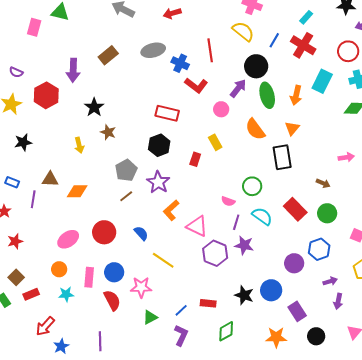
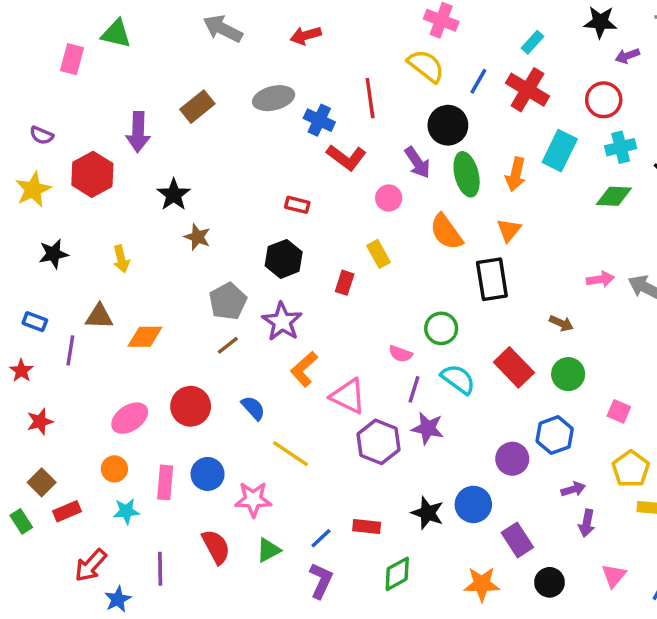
purple arrow: (238, 88) -> (417, 162), turned 108
red rectangle: (167, 113) -> (297, 205), size x0.6
yellow arrow: (79, 145) -> (121, 259), moved
red semicircle: (112, 300) -> (216, 547), moved
purple line: (100, 341) -> (160, 569), moved

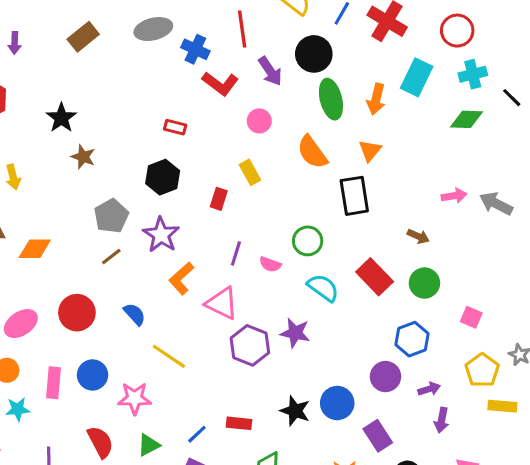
purple arrow: (138, 132) -> (15, 43), moved, size x0.6
purple arrow: (417, 162) -> (270, 71), moved
purple line: (414, 389) -> (236, 253), moved
purple circle: (512, 459) -> (385, 377), moved

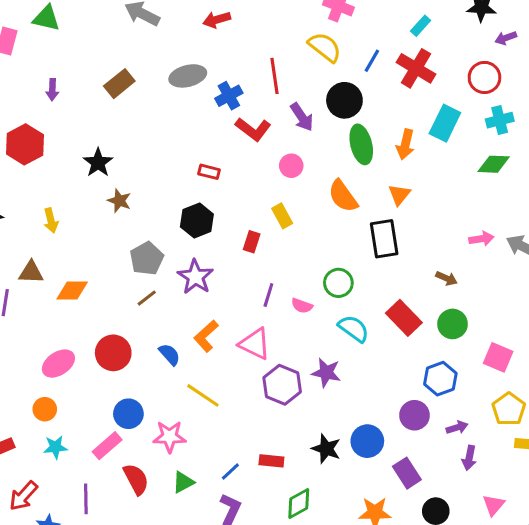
blue cross: (195, 49) -> (229, 96), turned 36
orange L-shape: (181, 278) -> (206, 336), moved
pink square: (471, 317) -> (498, 357), size x1.4
pink rectangle: (54, 383) -> (107, 446), moved, turned 44

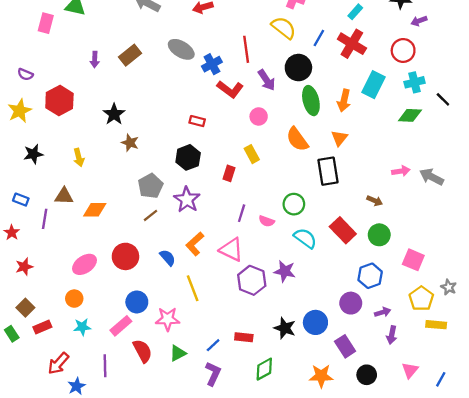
gray ellipse: (188, 76) -> (181, 49), turned 45
purple arrow: (52, 90) -> (95, 60), moved
yellow line: (203, 395) -> (193, 288), turned 35

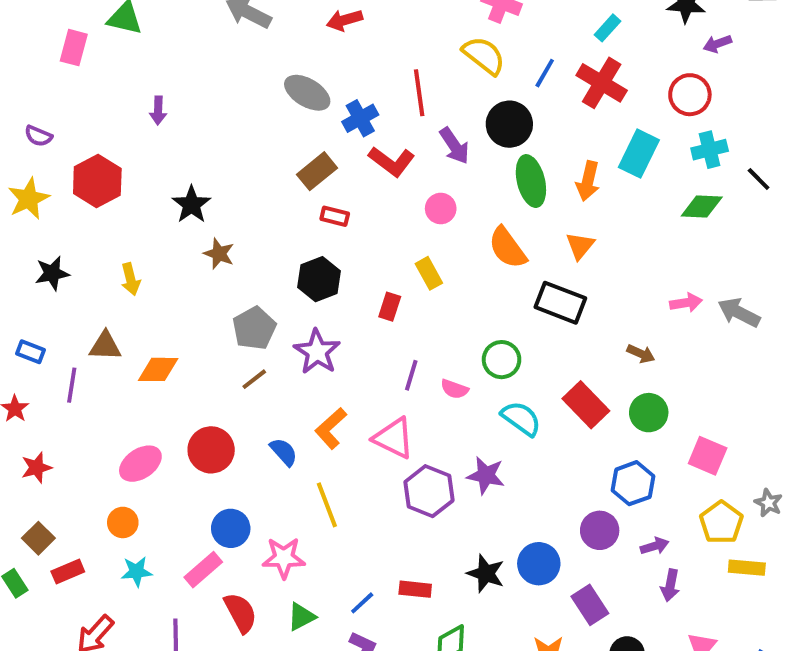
brown rectangle: (130, 55) -> (317, 171), moved
black rectangle: (328, 171) -> (560, 303), turned -60

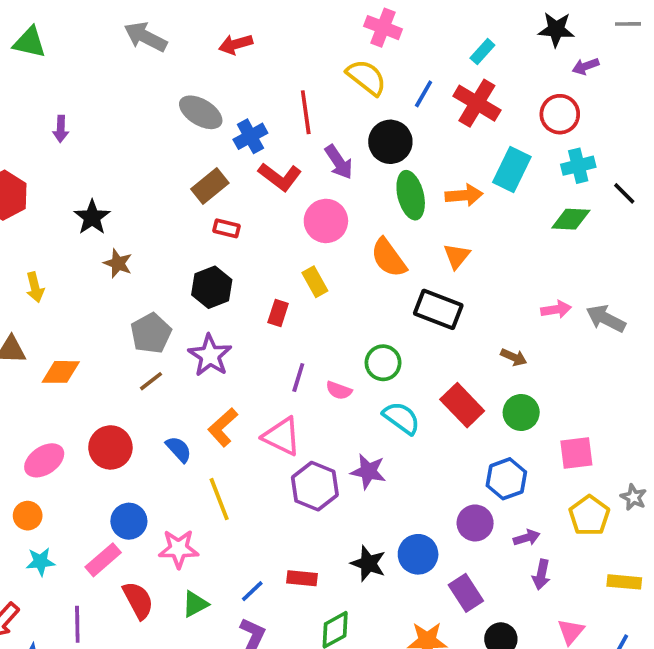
orange arrow: (588, 181) -> (464, 195), turned -108
pink circle: (441, 209) -> (326, 221), size x1.5
pink square: (708, 456) -> (576, 453), turned -30
yellow rectangle: (747, 568) -> (624, 582), moved

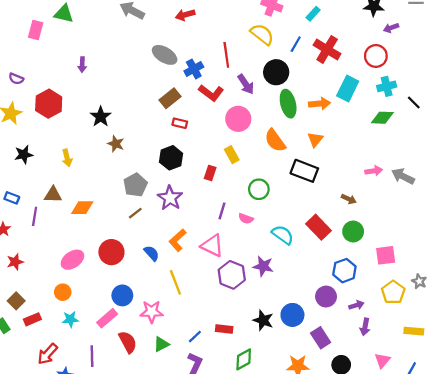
cyan rectangle: (482, 52) -> (313, 14), moved
green circle: (383, 363) -> (259, 189), moved

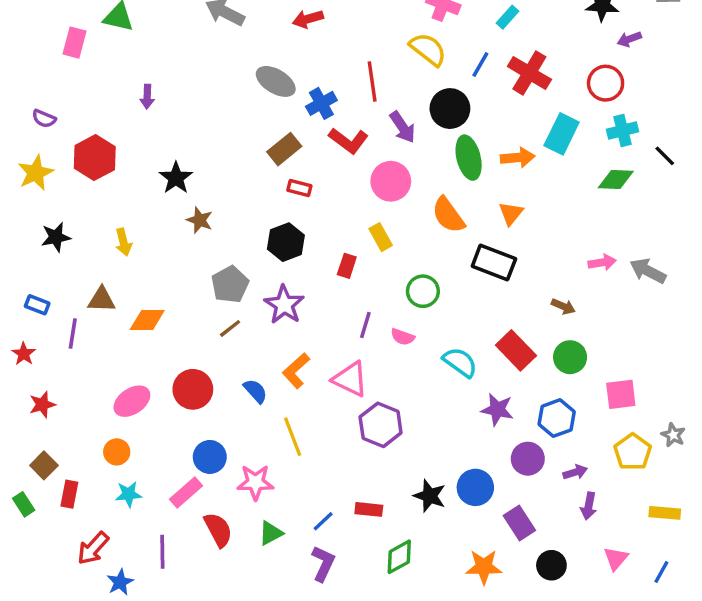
purple star: (263, 266) -> (497, 410), moved
red rectangle: (32, 319) -> (69, 494), turned -56

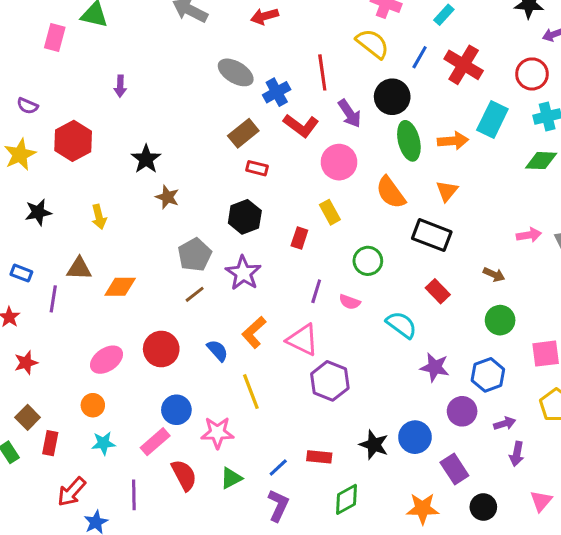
red rectangle: (516, 350) -> (438, 291), moved, size x0.7

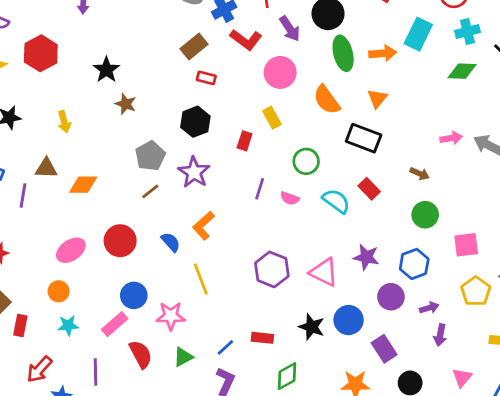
cyan semicircle: (401, 325) -> (336, 201), moved
pink triangle: (303, 340) -> (324, 272), moved

